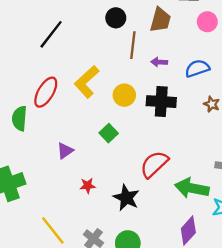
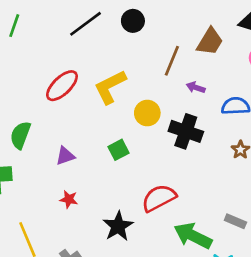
black circle: (116, 18) -> (133, 21), moved
green semicircle: (19, 118) -> (20, 135), moved
red star: (88, 186) -> (69, 199), moved

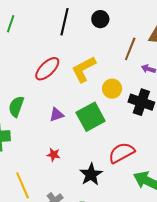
black line: (86, 24) -> (64, 22), turned -40
green square: (118, 150) -> (91, 117), size x1.8
purple triangle: (65, 156) -> (57, 115), moved

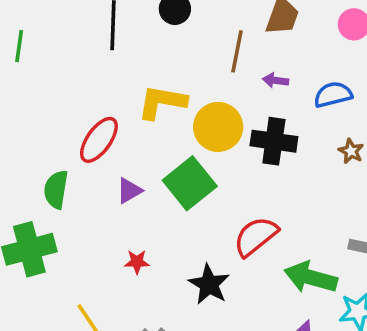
red ellipse: (47, 69) -> (99, 140), moved
yellow L-shape: (84, 69) -> (162, 102), turned 48
yellow circle: (112, 89) -> (218, 127), size x1.4

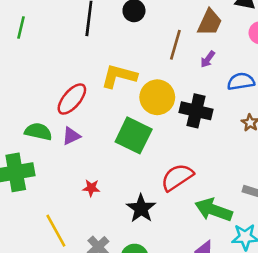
purple arrow: (275, 80) -> (208, 59), moved, turned -66
green square: (190, 183) -> (134, 135), turned -30
green semicircle: (56, 189) -> (38, 132), turned 88
purple triangle: (129, 191) -> (71, 136), moved

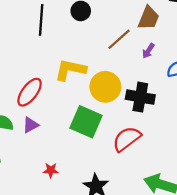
brown line: (175, 45) -> (119, 39), turned 35
red semicircle: (177, 177) -> (127, 139), moved

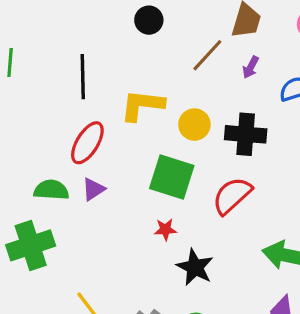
black line: (41, 20) -> (83, 77), moved
yellow circle: (105, 87) -> (194, 125), size x0.7
red star: (51, 170) -> (165, 229), moved

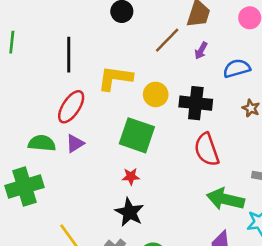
red semicircle: (232, 196) -> (207, 150), moved, turned -68
black star: (195, 267) -> (129, 212), moved

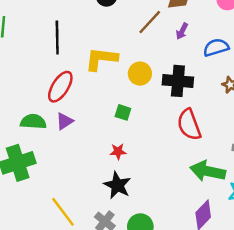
green square: (137, 135) -> (123, 112), size x0.5

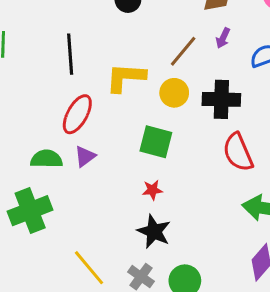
brown line: (150, 22) -> (183, 51), moved
green square: (123, 112) -> (156, 142), size x1.6

